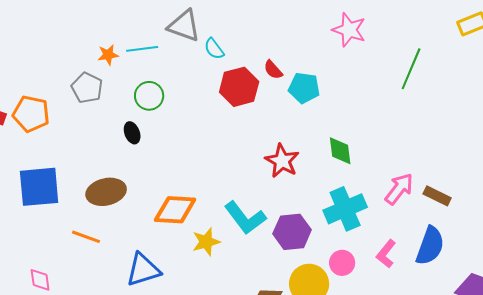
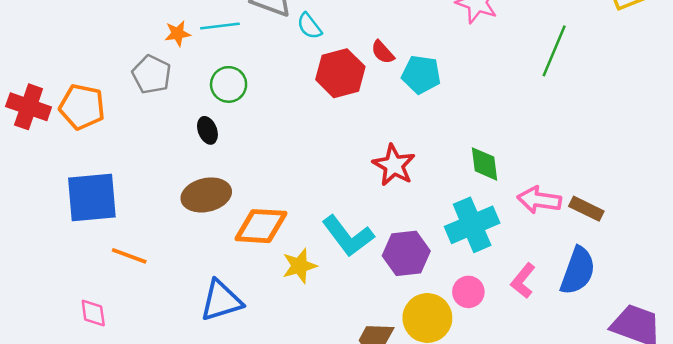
green diamond: (340, 151) -> (485, 164), moved
pink arrow: (399, 189) -> (539, 200), turned -120
brown ellipse: (106, 192) -> (206, 195), moved
orange line: (86, 237) -> (129, 256), moved

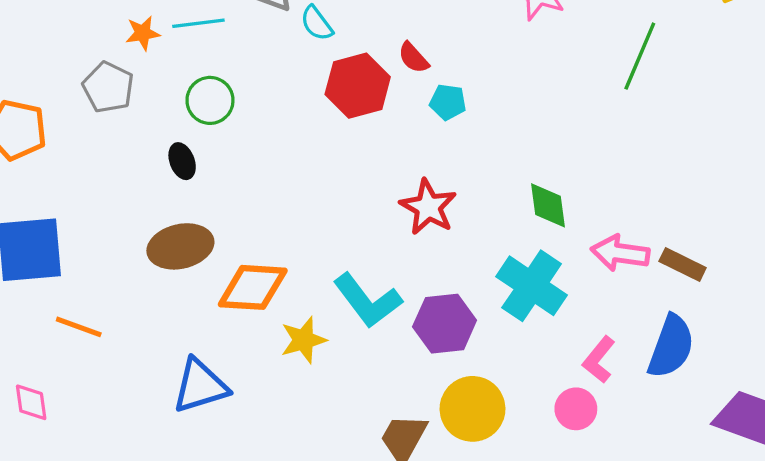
cyan pentagon: (421, 74) -> (448, 102), moved, size x0.7
cyan cross: (472, 225) -> (532, 286), turned -33
pink circle: (468, 292) -> (576, 409), moved

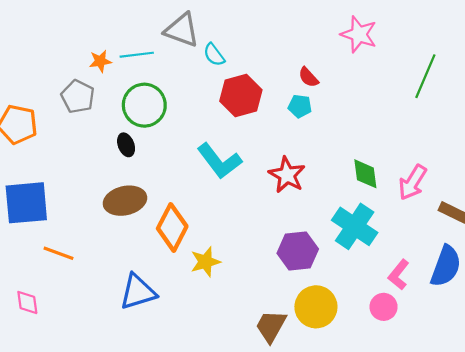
red semicircle: (413, 58) -> (308, 77), moved
green circle: (210, 100) -> (144, 105), size x1.4
pink arrow: (620, 253) -> (413, 182), moved, turned -66
orange diamond: (253, 287) -> (172, 227), turned -66
cyan L-shape: (367, 301) -> (219, 161), moved

